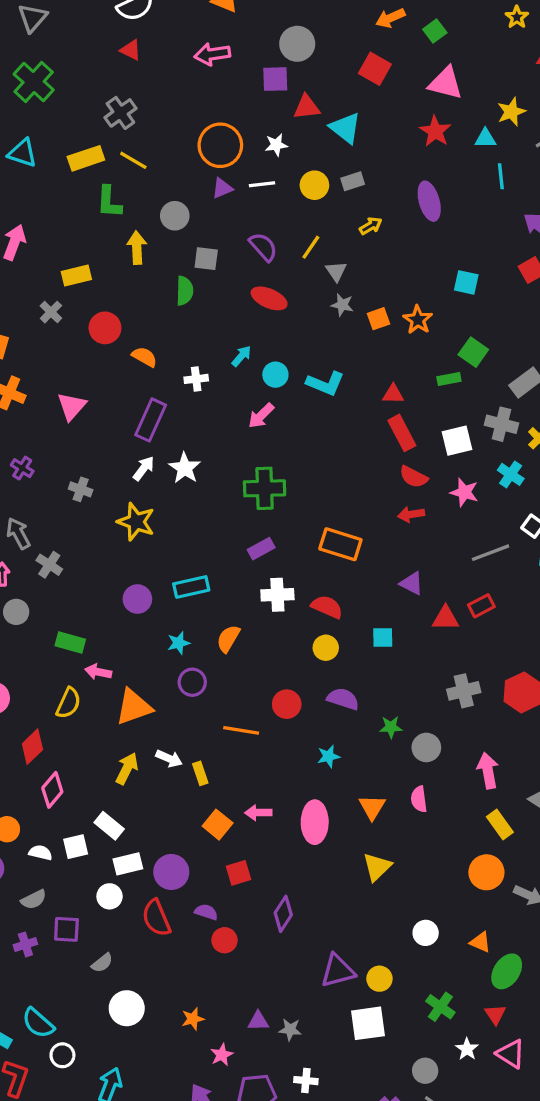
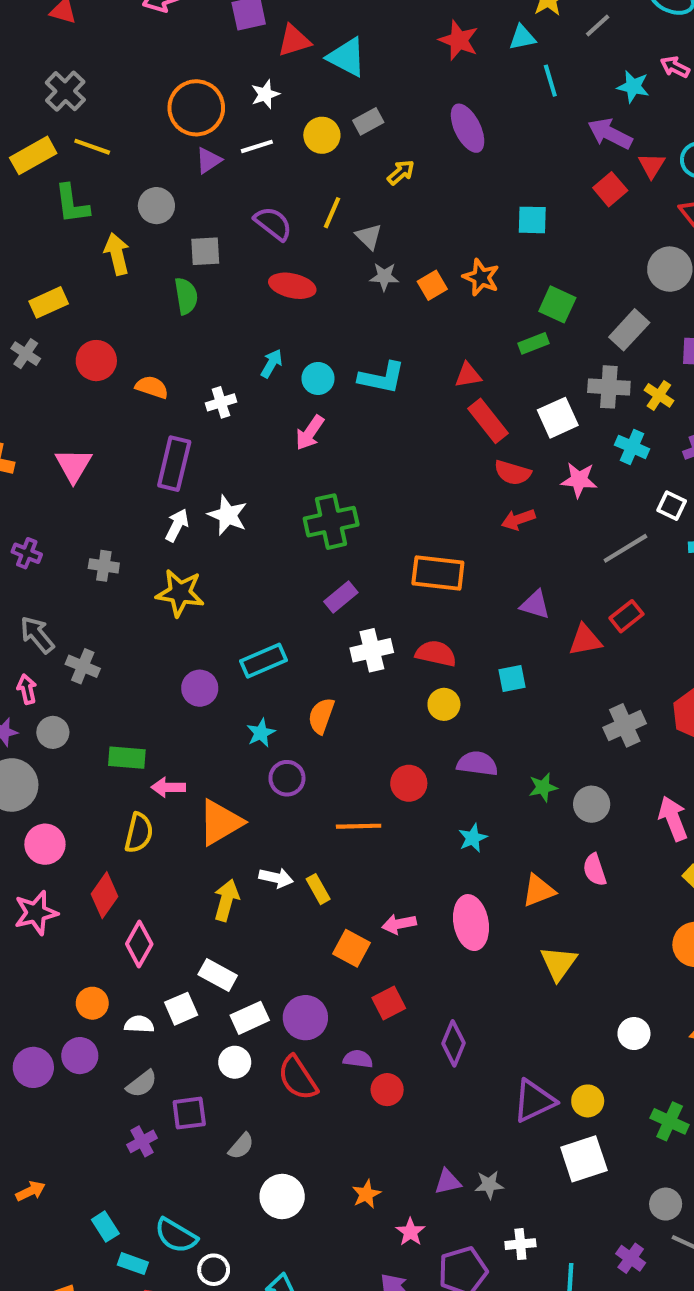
orange triangle: (372, 807) -> (539, 891), turned 48

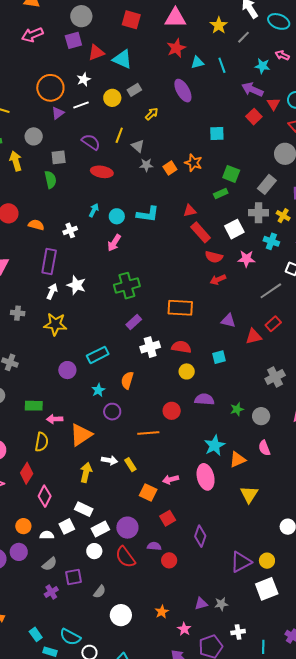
cyan triangle: (522, 37) -> (197, 62), moved
red star: (459, 40) -> (176, 48), turned 30
cyan star: (473, 838) -> (215, 445), moved, size x1.5

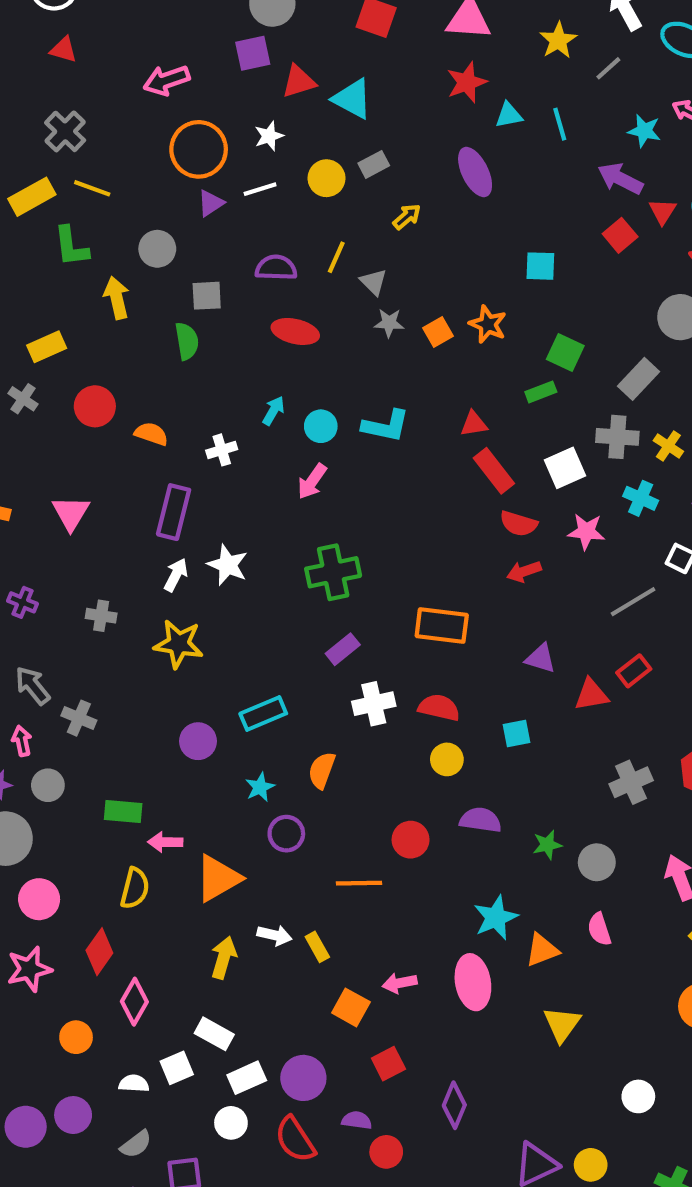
pink arrow: (32, 35) -> (166, 80), moved
purple semicircle: (91, 142) -> (276, 268), turned -36
orange circle: (23, 526) -> (76, 1037), moved

